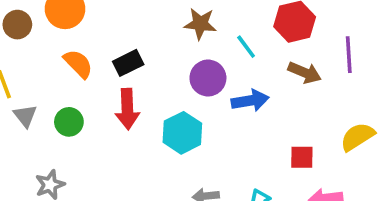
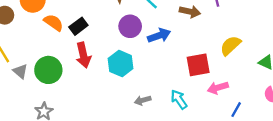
orange semicircle: (78, 64) -> (54, 23), moved
green circle: (69, 122) -> (48, 70), size x1.5
red square: (302, 157) -> (198, 65), size x1.5

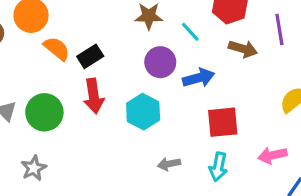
red square: (198, 65) -> (223, 122), moved
cyan arrow: (179, 99) -> (218, 167), turned -138

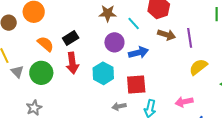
purple line: (279, 29) -> (190, 38), moved
orange semicircle: (57, 49) -> (45, 44), moved
red square: (223, 122) -> (136, 85), moved

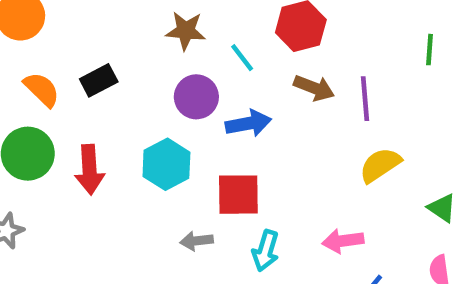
red arrow: (72, 63) -> (90, 170), moved

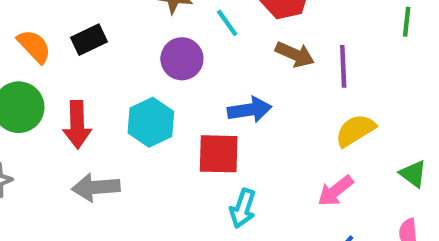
blue arrow: (248, 123) -> (250, 110), moved
gray arrow: (197, 241) -> (96, 187), moved, size x1.5
pink arrow: (343, 241) -> (335, 191), moved, turned -33

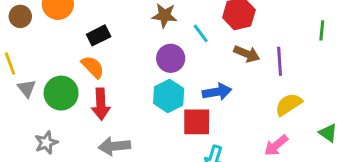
black rectangle: (89, 40) -> (99, 35), moved
orange semicircle: (34, 46) -> (93, 67), moved
cyan hexagon: (151, 122) -> (169, 96), moved

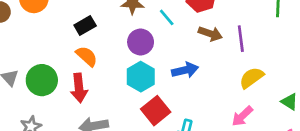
black rectangle: (99, 35) -> (85, 25), moved
orange semicircle: (93, 67) -> (87, 56), moved
red square: (197, 122) -> (156, 111), moved, turned -36

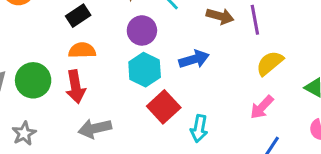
orange semicircle: (87, 56) -> (82, 50), turned -40

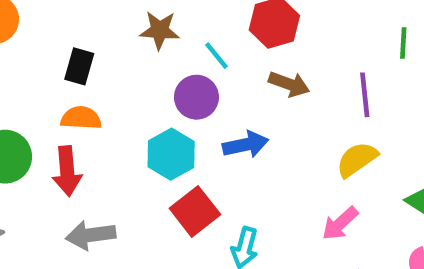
black rectangle: (78, 16) -> (79, 66), turned -45
purple line: (255, 20) -> (365, 95), moved
purple circle: (142, 30) -> (196, 97), moved

